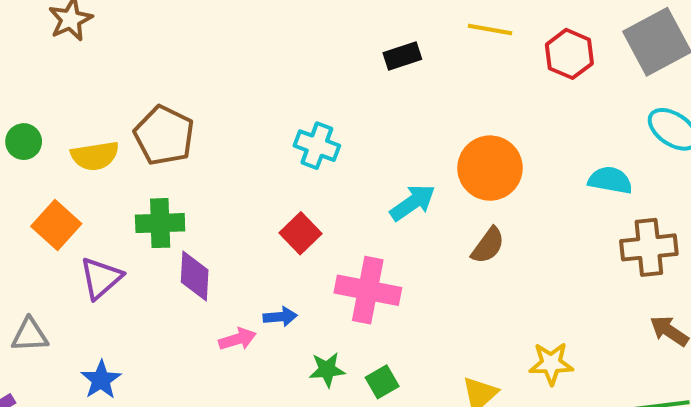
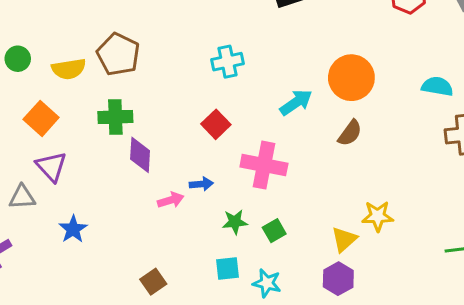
cyan cross: (317, 146) -> (228, 62), turned -32
purple triangle: (101, 278) -> (51, 167), moved, turned -32
yellow star: (551, 364) -> (378, 216), moved

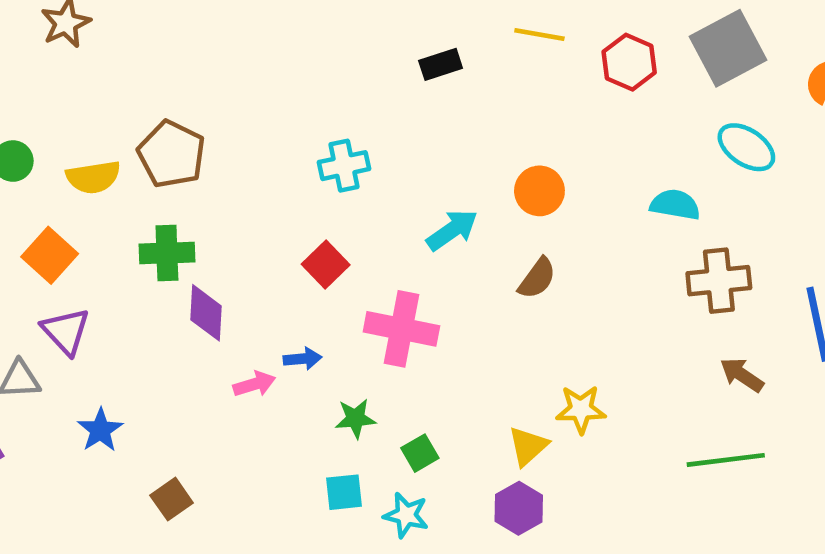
orange circle: (351, 78) -> (539, 191), size x0.7
green square: (274, 231) -> (420, 453), moved
brown square: (153, 282) -> (172, 499), moved

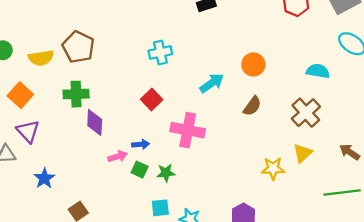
brown cross: (719, 281) -> (306, 113), moved, turned -36
yellow triangle: (528, 446) -> (303, 153), moved
green square: (420, 453) -> (140, 170), moved, turned -35

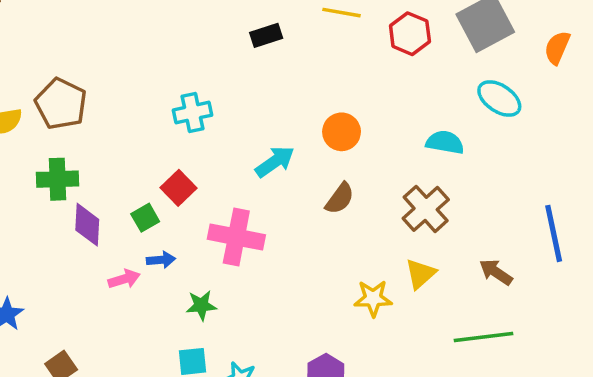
green square: (140, 170) -> (145, 218), moved, turned 35

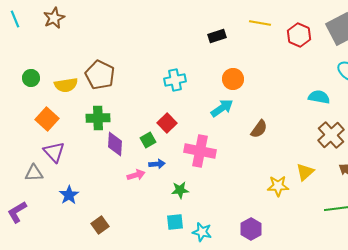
orange circle: (342, 132) -> (233, 79), moved
brown cross: (426, 209) -> (331, 135), moved

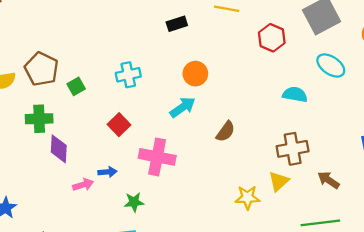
red hexagon: (299, 35) -> (272, 38), moved
brown cross: (331, 135) -> (293, 149), moved, turned 32
green square: (148, 140) -> (76, 86), moved

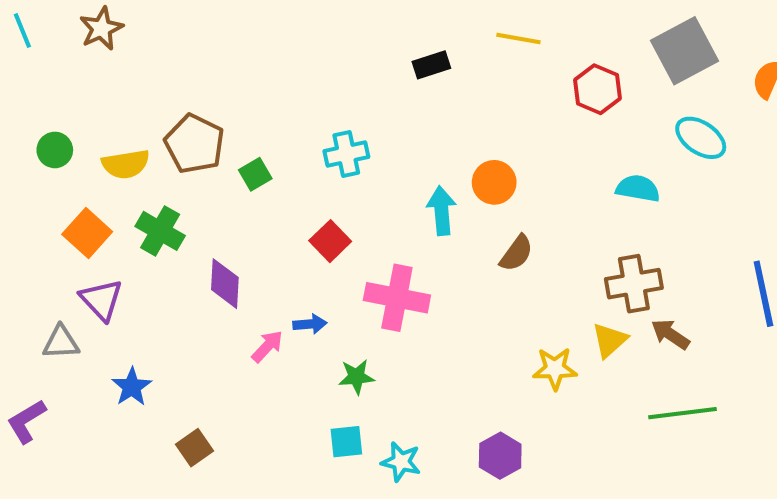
orange circle: (195, 74) -> (494, 182), moved
cyan arrow: (183, 107) -> (442, 211), turned -60
green cross: (39, 119) -> (160, 231), moved, turned 32
brown arrow: (328, 180) -> (670, 334), moved
pink arrow: (83, 185) -> (267, 346), turned -30

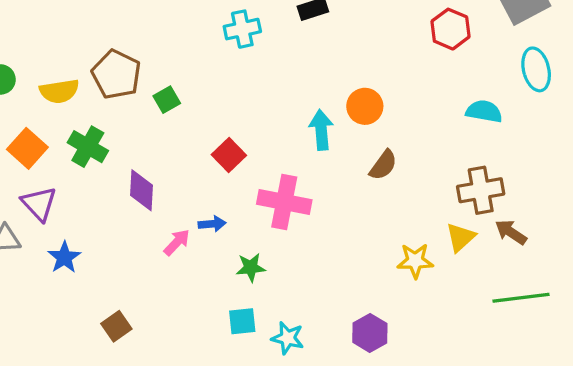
cyan ellipse: (701, 138) -> (536, 69), turned 42
cyan cross: (346, 154) -> (242, 29), moved
blue star: (132, 387) -> (64, 257), moved

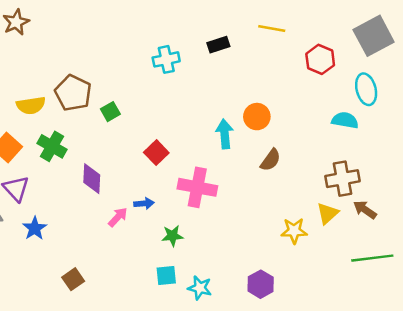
cyan ellipse: (536, 69) -> (366, 89), moved

